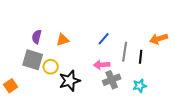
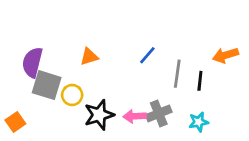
purple semicircle: (37, 37) -> (32, 62), moved, size x1.5
pink arrow: (102, 65) -> (135, 116), moved

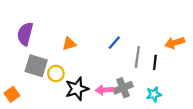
purple semicircle: (32, 62) -> (25, 34), moved

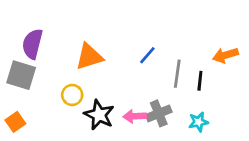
orange triangle: (69, 44) -> (89, 57), size x1.5
gray square: (36, 66) -> (21, 75), moved
black star: (77, 89) -> (99, 115), turned -30

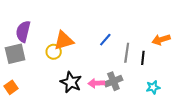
gray square: (21, 75) -> (15, 54), turned -30
yellow circle: (72, 95) -> (54, 52), moved
cyan star: (198, 122) -> (153, 87), moved

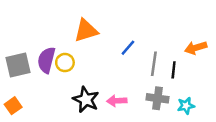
purple semicircle: (23, 31) -> (46, 60), moved
orange triangle: (64, 41) -> (86, 30), moved
gray cross: (113, 81) -> (158, 98), moved, turned 30

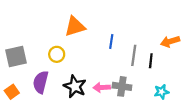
blue line: (128, 48) -> (111, 41), turned -32
purple semicircle: (46, 60) -> (41, 82), moved
gray cross: (158, 98) -> (122, 86), moved

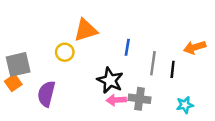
yellow circle: (57, 54) -> (65, 52), moved
black star: (75, 86) -> (110, 80), moved
orange square: (12, 92) -> (13, 83), moved

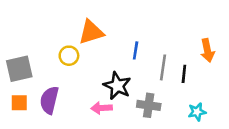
orange arrow: (195, 47) -> (207, 50), turned -85
orange square: (13, 83) -> (19, 103), moved, turned 35
pink arrow: (116, 100) -> (102, 108), moved

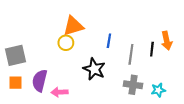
yellow circle: (69, 56) -> (66, 43), moved
black line: (184, 74) -> (152, 49), moved
gray cross: (149, 105) -> (133, 85), moved
pink arrow: (102, 108) -> (60, 92), moved

